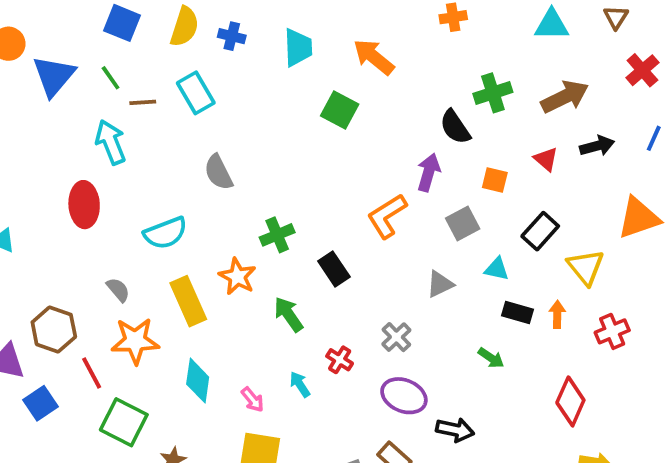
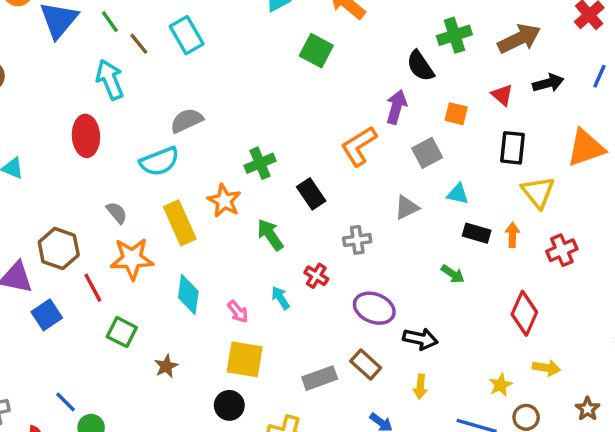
brown line: (143, 102) -> (139, 44), turned 55
gray semicircle: (218, 172) -> (187, 121), moved, turned 92
black rectangle: (540, 231) -> (512, 148), moved, turned -36
gray cross: (396, 337) -> (357, 240), moved, turned 36
green square: (124, 422) -> (122, 332), size x0.7

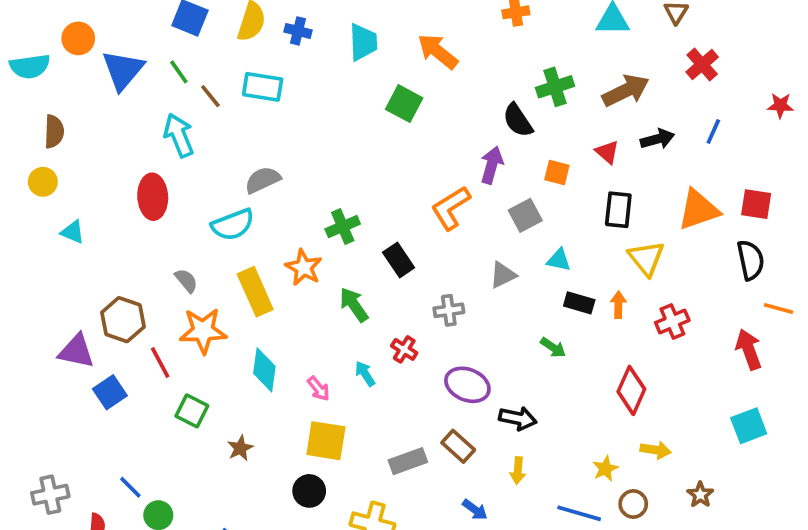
cyan rectangle: (187, 35) -> (263, 87), turned -51

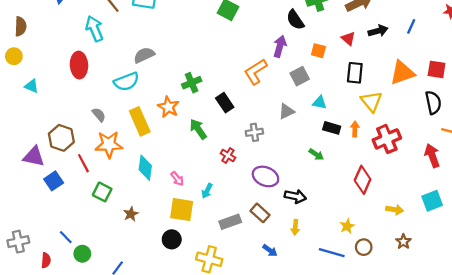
red cross: (672, 321) -> (387, 139), size x1.4
cyan arrow: (365, 374) -> (207, 191), moved, turned -120
yellow arrow: (656, 450) -> (395, 210), moved

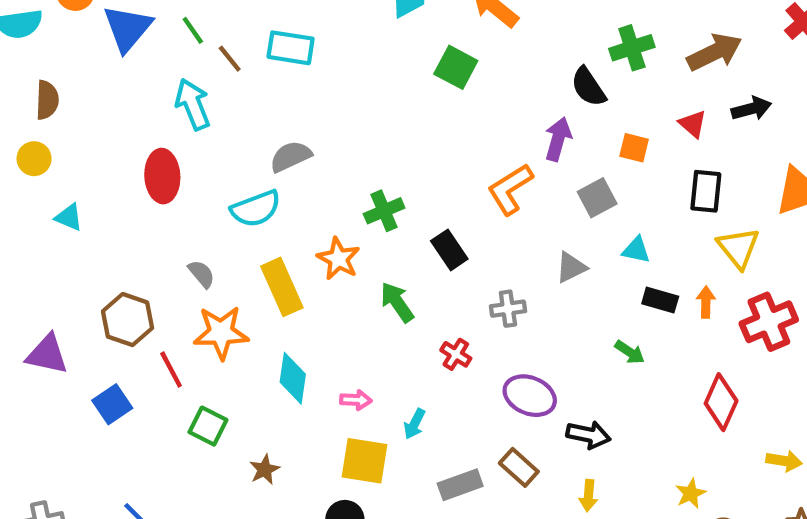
purple triangle: (34, 157) -> (47, 354), moved
pink arrow: (177, 179) -> (356, 400), turned -48

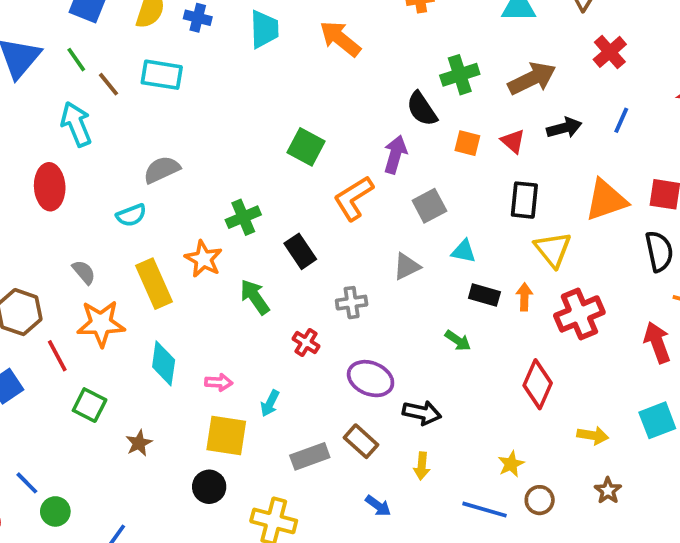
green square: (456, 67) -> (306, 147), moved
orange square: (634, 148) -> (467, 143), moved
cyan semicircle: (256, 209) -> (131, 215), size x0.7

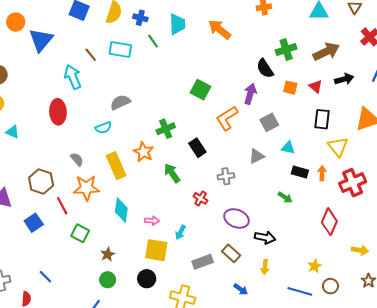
green line: (76, 60) -> (153, 41), moved
green circle: (55, 511) -> (108, 280), moved

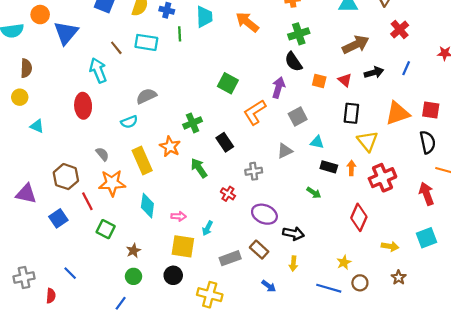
green line: (153, 41) -> (180, 34), turned 32
green cross: (286, 49) -> (299, 34), moved

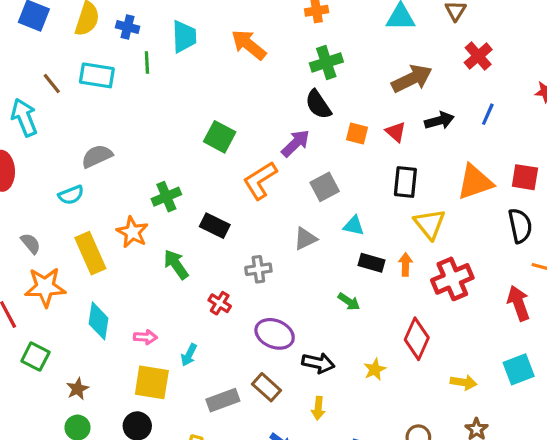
purple arrow: (278, 88) -> (296, 143), turned 30
black rectangle: (225, 142) -> (215, 226), turned -30
yellow star: (344, 262) -> (375, 369), moved

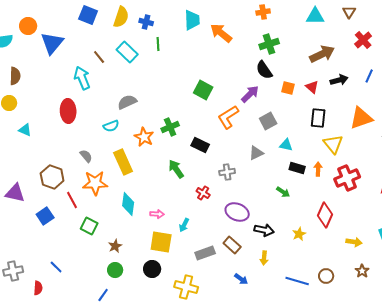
cyan trapezoid: (184, 37) -> (192, 20), moved
cyan rectangle: (97, 75) -> (127, 52), turned 35
orange star: (132, 232) -> (144, 137), moved

